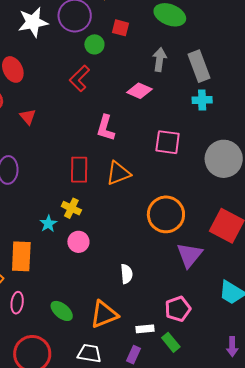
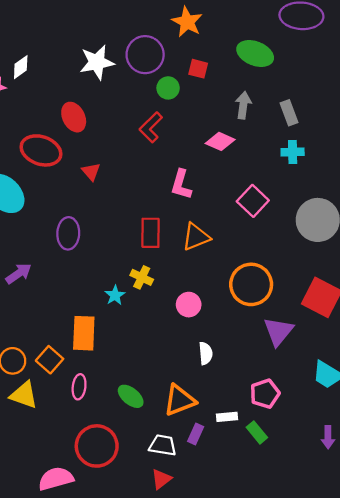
gray rectangle: (199, 66) -> (289, 113), size x0.7
pink square: (168, 142) -> (253, 201), turned 36
pink circle: (78, 242) -> (189, 305), moved
purple rectangle: (133, 355) -> (196, 434), moved

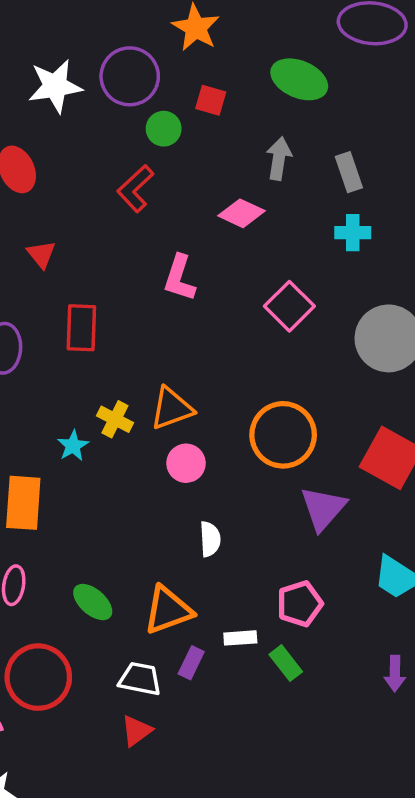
red rectangle: (150, 233) -> (81, 328), moved
orange triangle: (196, 237) -> (172, 408), moved

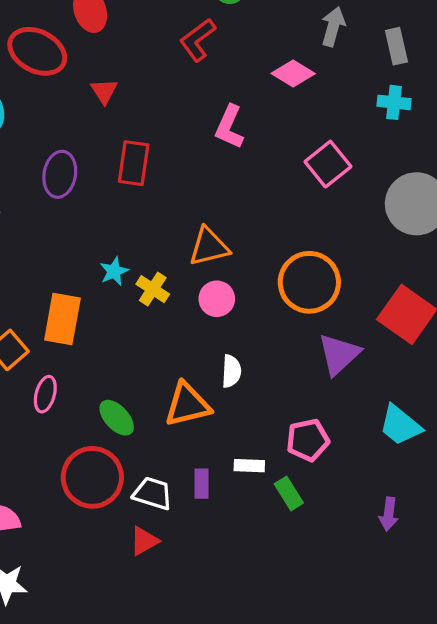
yellow cross: (115, 419) -> (153, 289), moved
orange triangle: (168, 610) -> (187, 405), moved
purple rectangle: (191, 663) -> (202, 484), turned -32
red circle: (38, 677) -> (92, 477), moved

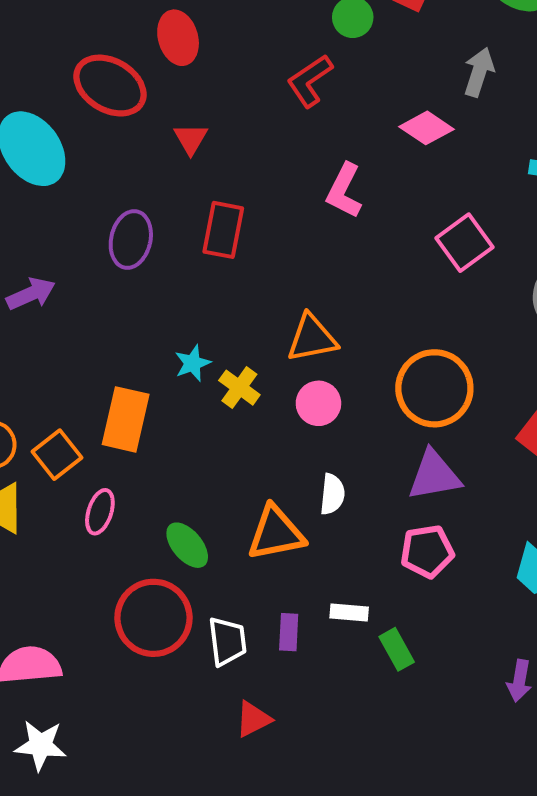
purple triangle: (339, 354) -> (434, 475), moved, turned 30
pink pentagon: (308, 440) -> (427, 551), moved
white trapezoid: (153, 493) -> (227, 641), turned 63
red triangle: (144, 541) -> (253, 719), moved

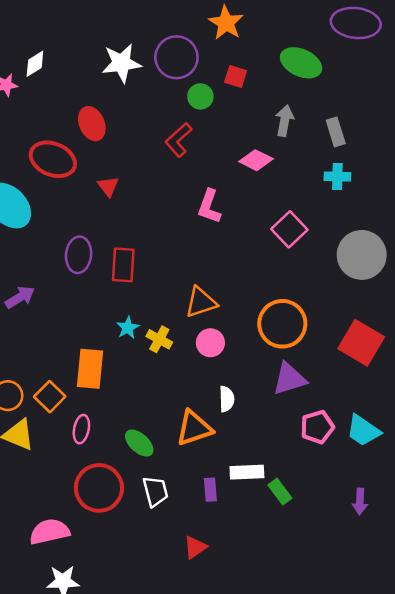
red rectangle: (223, 230) -> (123, 265), moved
pink pentagon: (427, 551) -> (317, 427), moved
white rectangle: (349, 612) -> (247, 472), size x1.4
red circle: (153, 618) -> (99, 488), moved
white trapezoid: (227, 641) -> (155, 491), moved

